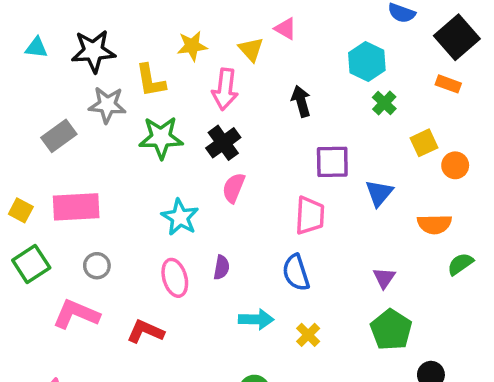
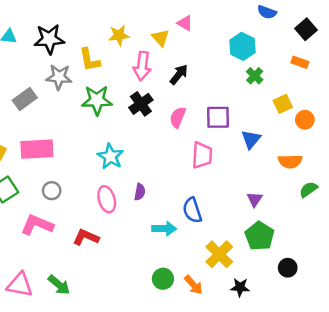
black square: (457, 37) -> (306, 29), size x0.7
black arrow: (301, 101) -> (179, 74), moved, turned 55
pink semicircle: (234, 188) -> (178, 117), moved
blue semicircle: (296, 273) -> (192, 210), moved
yellow cross: (308, 335) -> (219, 254), moved, size x1.6

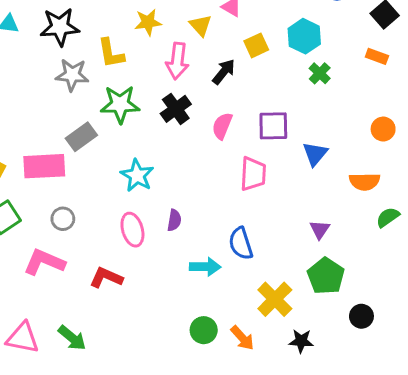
gray rectangle: (25, 99) -> (81, 137), moved
yellow square: (283, 104) -> (256, 45), moved

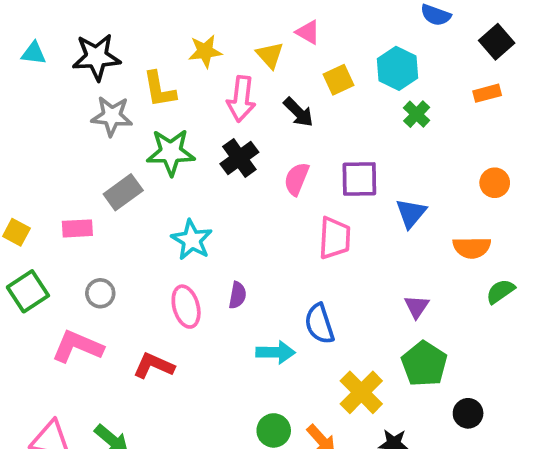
orange rectangle: (377, 56) -> (487, 93), turned -35
black arrow: (224, 72) -> (298, 112), turned 96
pink rectangle: (44, 166) -> (77, 228), size x0.6

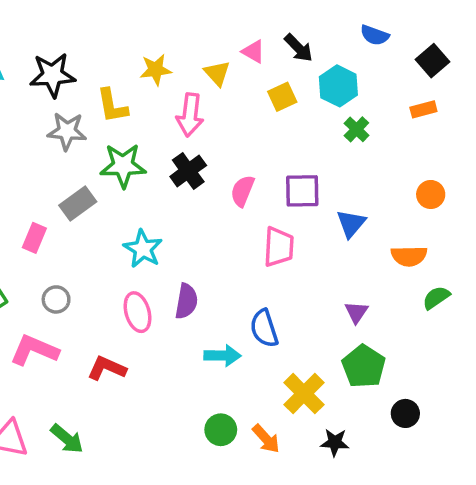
black arrow: (298, 112) -> (299, 48), moved
pink rectangle: (77, 228) -> (34, 238), turned -64
purple semicircle: (237, 295) -> (186, 301), size x1.4

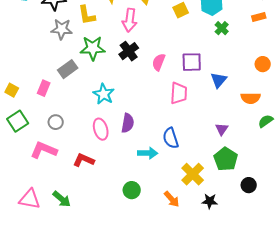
green circle: (221, 430) -> (132, 190), moved

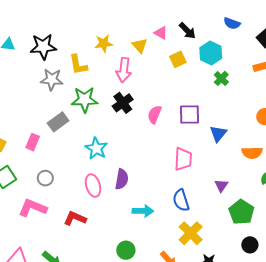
pink trapezoid: (179, 93) -> (183, 159), moved
blue semicircle: (171, 138) -> (181, 200), moved
green pentagon: (226, 159) -> (241, 212), moved

